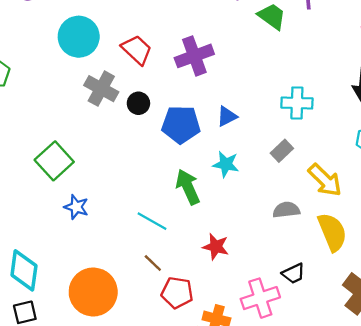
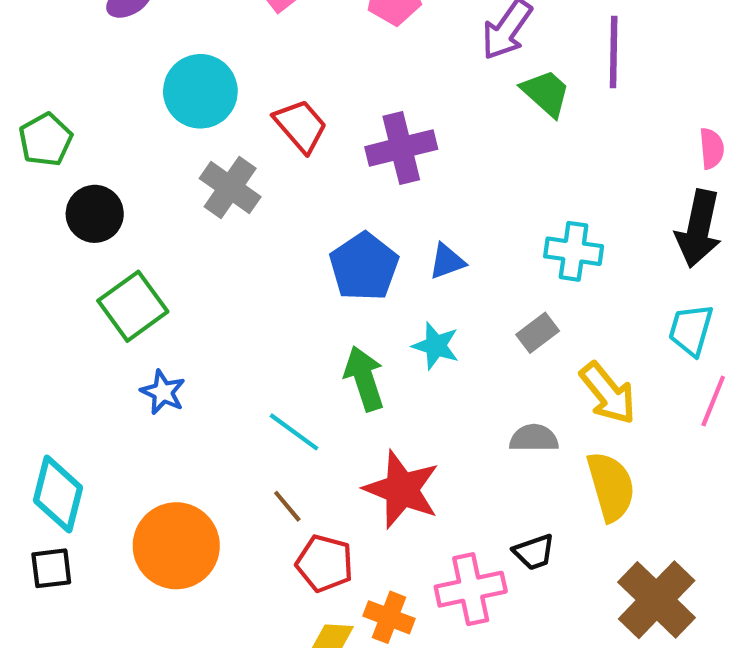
black circle: (138, 103) -> (95, 214), moved, size x1.4
blue pentagon: (181, 125) -> (364, 267), turned 30
red star: (216, 247) -> (402, 489), size x1.6

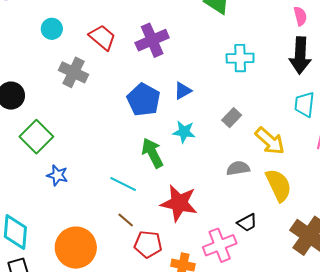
cyan circle: (200, 91) -> (52, 29), size x0.6
cyan cross: (574, 251) -> (240, 58), moved

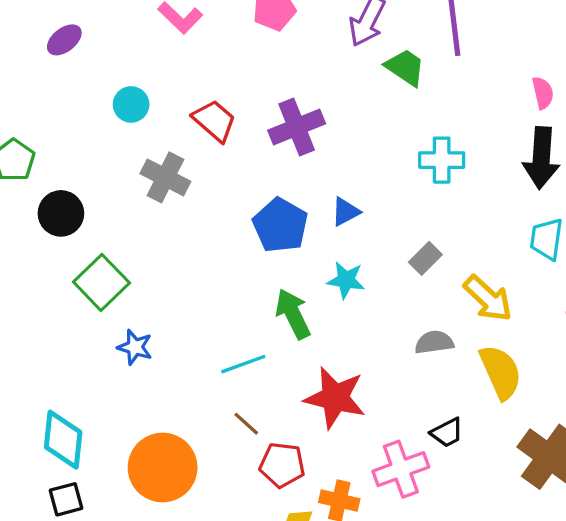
cyan line: (123, 184) -> (243, 364), turned -48

